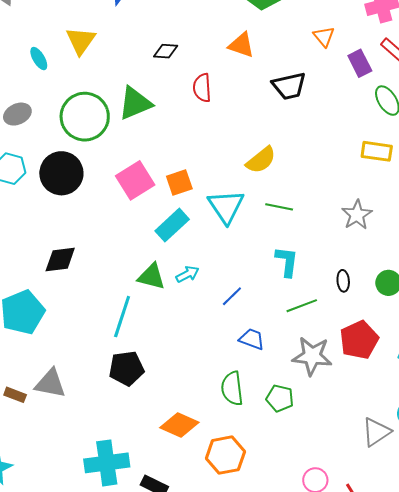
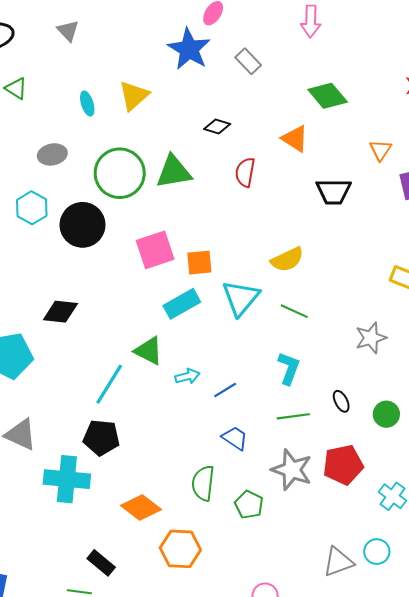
cyan arrow: (187, 274) -> (187, 376), moved
black ellipse: (343, 281) -> (341, 401), turned -35
cyan cross: (107, 463) -> (67, 479), moved

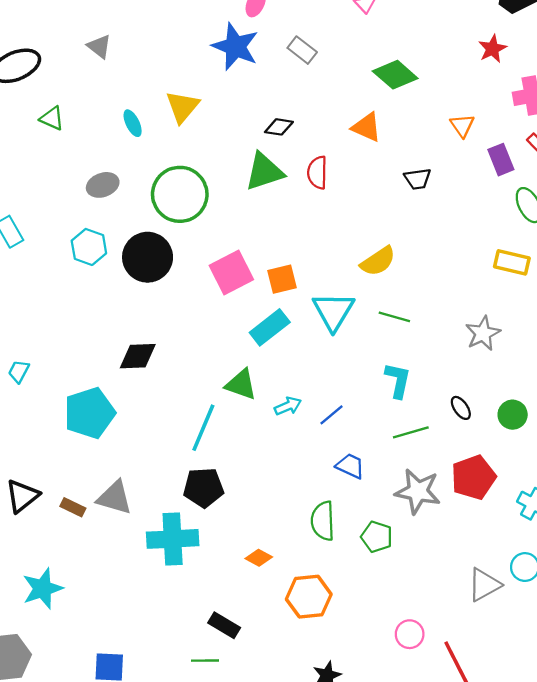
green triangle: (174, 172) -> (264, 172), moved
black trapezoid: (333, 191) -> (418, 179), size x0.7
orange diamond: (141, 507) -> (259, 558), size x0.6

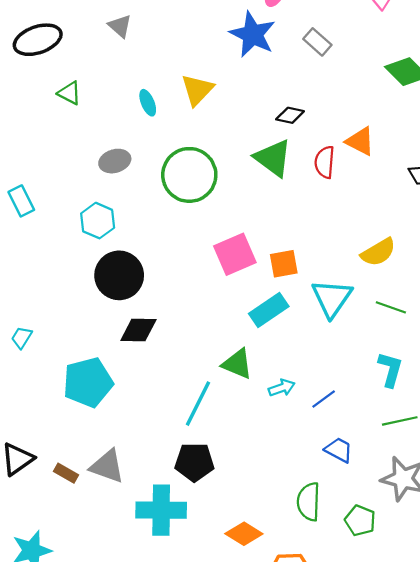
orange triangle: (367, 127) -> (360, 141), moved
green triangle: (264, 172) -> (273, 158), turned 51
black circle: (148, 257) -> (119, 275), moved
orange diamond: (259, 558) -> (244, 534), size x1.4

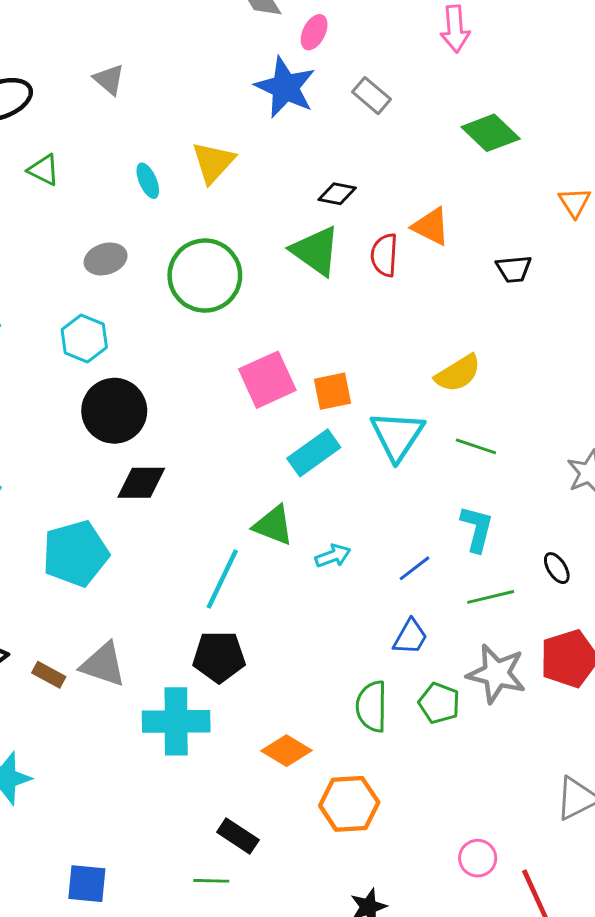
blue line: (324, 399) -> (415, 568), moved
blue trapezoid: (339, 450) -> (410, 637), turned 92
green pentagon: (360, 520) -> (439, 703), moved

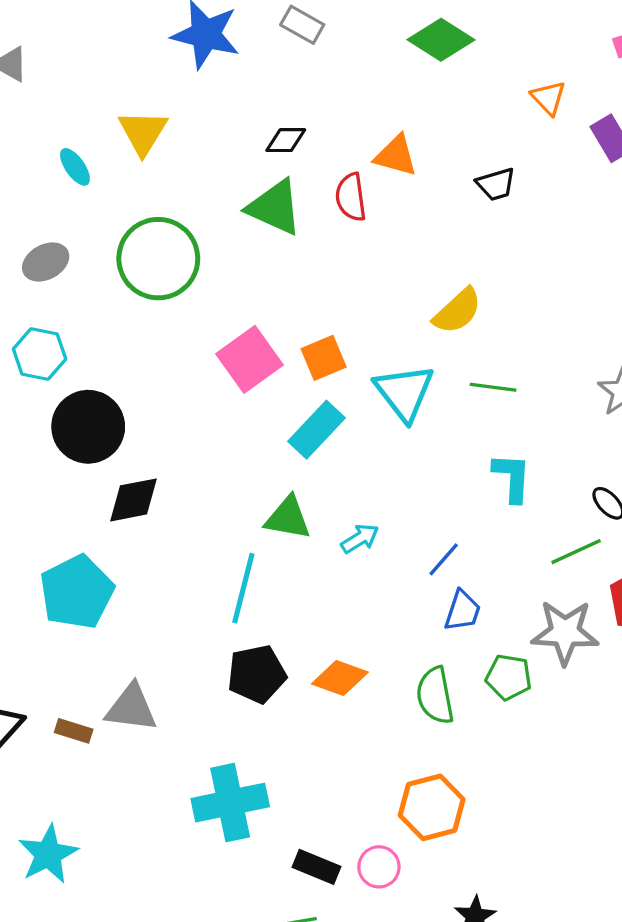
blue line: (415, 568) -> (444, 559), moved
green line: (491, 597) -> (576, 552), moved
cyan cross: (176, 721) -> (230, 803), moved
orange diamond: (287, 751) -> (340, 678), moved
pink circle: (478, 858) -> (379, 867), moved

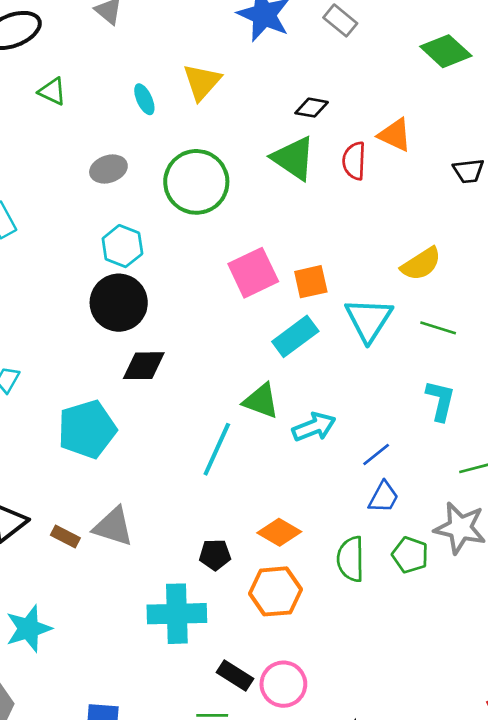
cyan hexagon: (40, 354) -> (122, 246), moved
cyan arrow: (360, 539) -> (314, 427), size x1.4
black pentagon: (257, 674) -> (215, 555), moved, size x0.7
orange hexagon: (432, 807) -> (275, 591), moved
pink circle: (379, 867) -> (283, 684), size x1.4

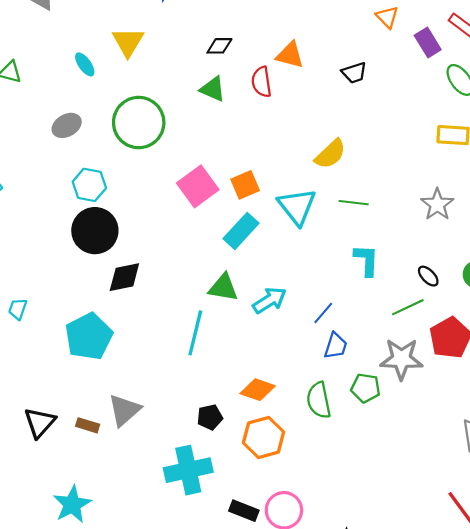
green triangle: (294, 158) -> (213, 89), size x0.7
gray triangle: (113, 527) -> (124, 410), turned -48

